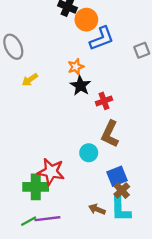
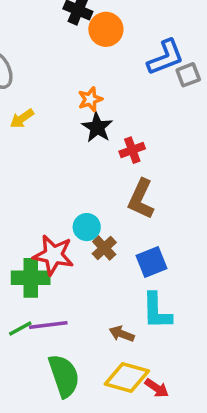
blue L-shape: (102, 38) -> (165, 57), moved
cyan circle: (89, 153) -> (87, 227), moved
brown cross: (122, 190) -> (104, 248), moved
brown arrow: (97, 209) -> (122, 334), moved

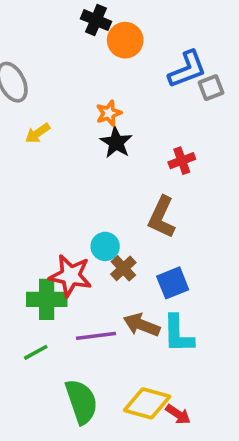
red cross: (132, 150) -> (182, 161), moved
purple line: (48, 325) -> (96, 336), moved
brown arrow: (122, 334) -> (142, 325), moved, size x1.4

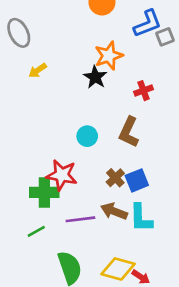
orange star: (109, 113) -> (109, 56), moved, size x1.5
cyan circle: (105, 246) -> (87, 136), moved
brown cross: (123, 268) -> (115, 178), moved

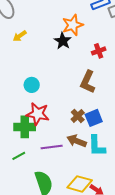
cyan circle: (87, 136) -> (32, 85), moved

